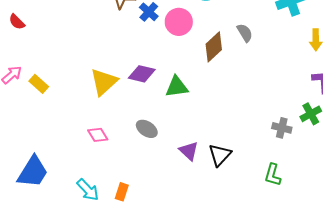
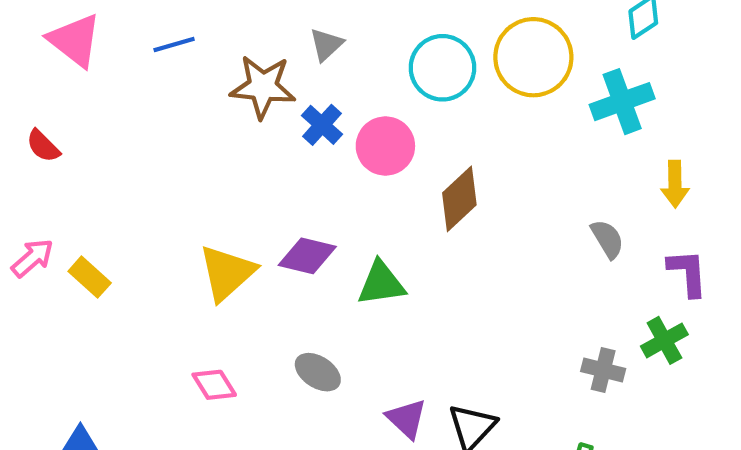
gray semicircle: (245, 33) -> (607, 239), moved

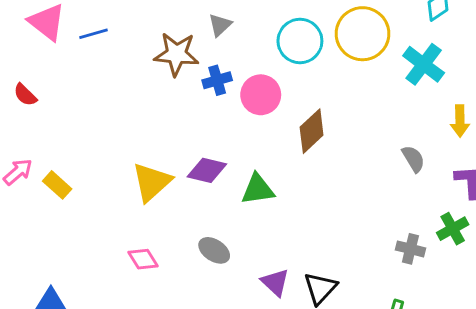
blue line: (174, 45) -> (93, 34), moved
cyan cross: (622, 102) -> (424, 64), turned -33
blue cross: (322, 125) -> (217, 80), turned 32

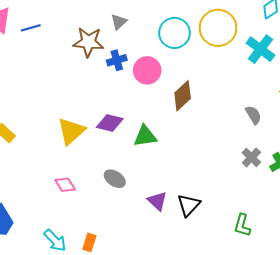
gray cross: (410, 249) -> (251, 157), moved, turned 30

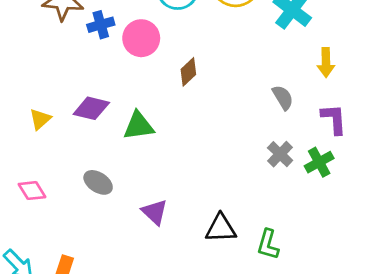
brown diamond: (183, 96) -> (188, 72), size x0.7
yellow triangle: (71, 131) -> (40, 119), size x0.6
black triangle: (189, 205) -> (221, 228), moved, turned 45

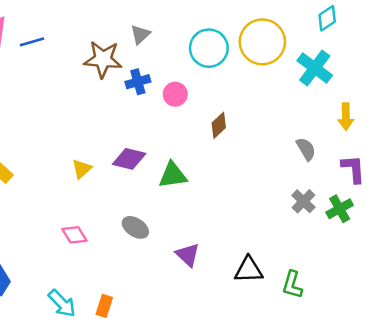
pink circle: (141, 38) -> (175, 94), size x0.7

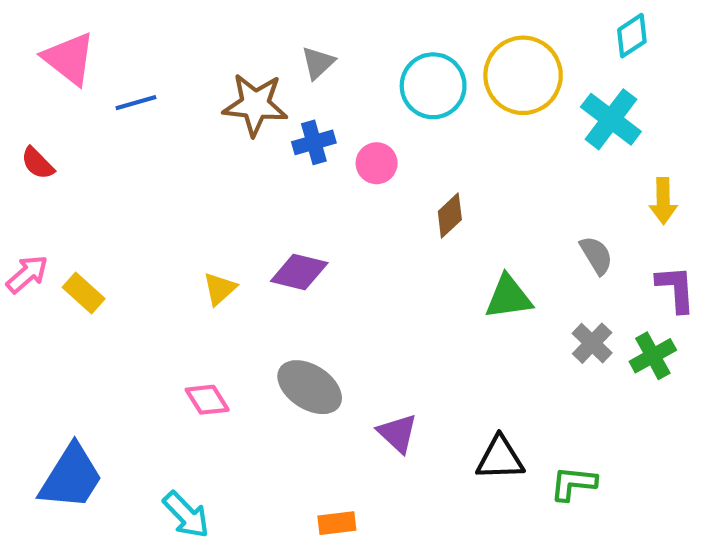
blue line: (32, 42) -> (136, 103), moved
green triangle: (173, 175) -> (508, 297), moved
gray ellipse: (135, 227) -> (310, 387), size x1.4
green L-shape: (292, 285) -> (573, 483), turned 80
orange rectangle: (104, 306) -> (337, 523), moved, turned 65

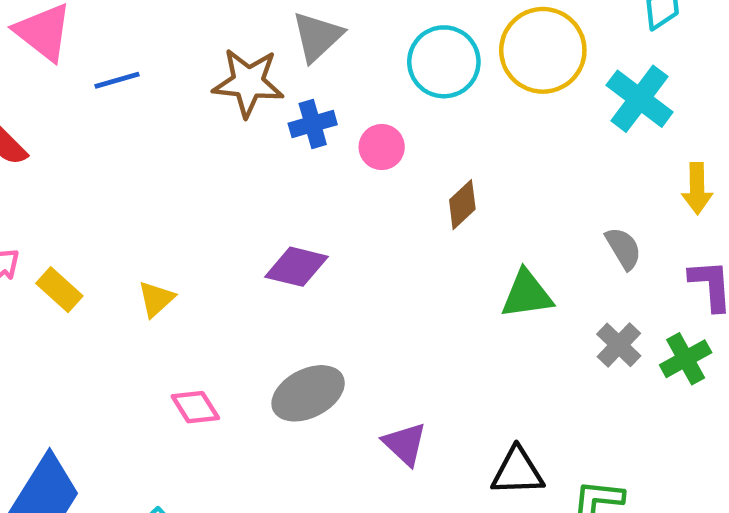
gray triangle: (318, 63) -> (317, 37), size x1.4
yellow triangle: (220, 289) -> (156, 299), moved
gray ellipse: (310, 387) -> (308, 393), turned -60

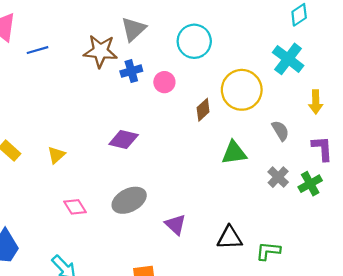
yellow circle: (543, 50) -> (242, 90), moved

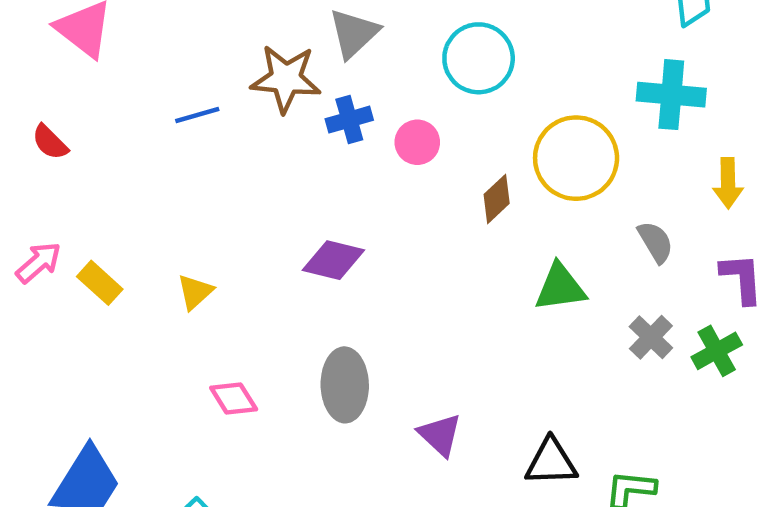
blue line: (37, 50) -> (197, 115), moved
cyan cross: (288, 59) -> (671, 95), turned -32
gray ellipse: (129, 200) -> (345, 385), turned -64

